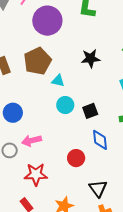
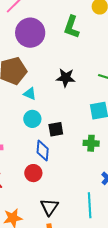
blue diamond: (100, 140) -> (43, 151), moved

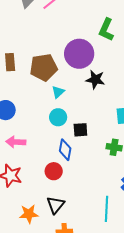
purple circle: (30, 33) -> (79, 54), moved
cyan triangle: (30, 94) -> (58, 92), turned 48
black triangle: (49, 207) -> (55, 205), moved

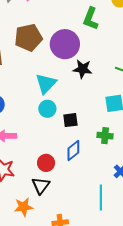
brown pentagon: (44, 67) -> (28, 38), moved
cyan triangle: (58, 92) -> (46, 83), size x1.6
blue diamond: (65, 150) -> (73, 151), moved, turned 45
black triangle: (55, 205) -> (41, 185), moved

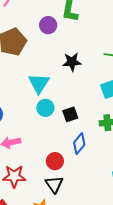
purple circle: (65, 44) -> (48, 25), moved, size x0.6

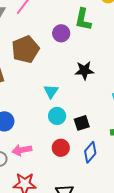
cyan triangle: (39, 83) -> (51, 91), size x0.7
red circle: (55, 161) -> (61, 148), moved

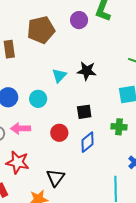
black star: (84, 71) -> (87, 71), moved
cyan circle: (57, 116) -> (38, 99), moved

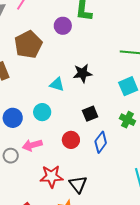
cyan triangle: (59, 76) -> (57, 84), turned -42
green cross: (119, 127) -> (127, 120), turned 35
red star: (18, 162) -> (51, 176), moved

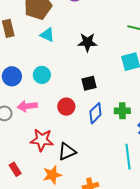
cyan triangle: (57, 84) -> (47, 35), moved
green cross: (127, 120) -> (122, 111), moved, turned -35
black triangle: (78, 184) -> (67, 152), turned 36

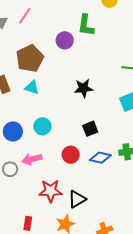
cyan triangle: (47, 35) -> (32, 87), moved
blue diamond: (95, 113) -> (100, 158), turned 65
red rectangle: (15, 169) -> (28, 223), turned 48

